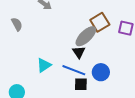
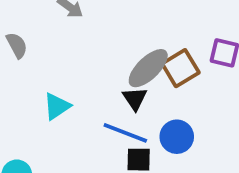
brown square: (100, 22) -> (181, 68), moved
cyan triangle: (44, 65) -> (57, 106), moved

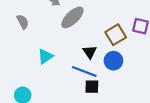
gray ellipse: (148, 68) -> (72, 17), moved
blue circle: (177, 137) -> (113, 61), moved

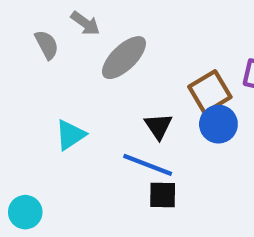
gray semicircle: (23, 22) -> (47, 45), moved
blue circle: (113, 61) -> (218, 124), moved

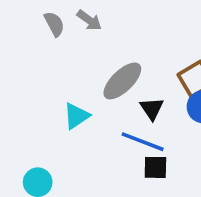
gray semicircle: (47, 45) -> (54, 24), moved
gray ellipse: (124, 58) -> (122, 81), moved

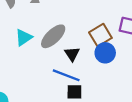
cyan triangle: (76, 116) -> (24, 37), moved

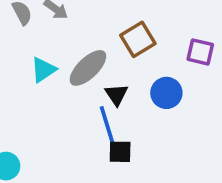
brown square: (100, 35) -> (138, 39), moved
blue line: (66, 75) -> (108, 127), turned 52

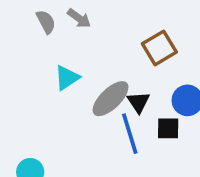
gray ellipse: (88, 68) -> (111, 99), moved
black square: (120, 152) -> (168, 128), moved

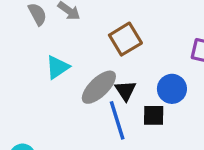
brown square: (159, 48) -> (125, 39), moved

